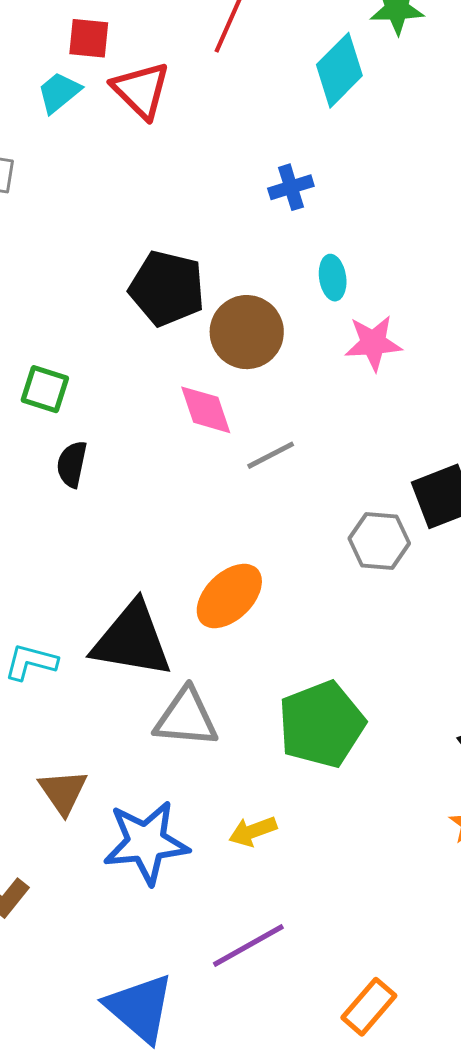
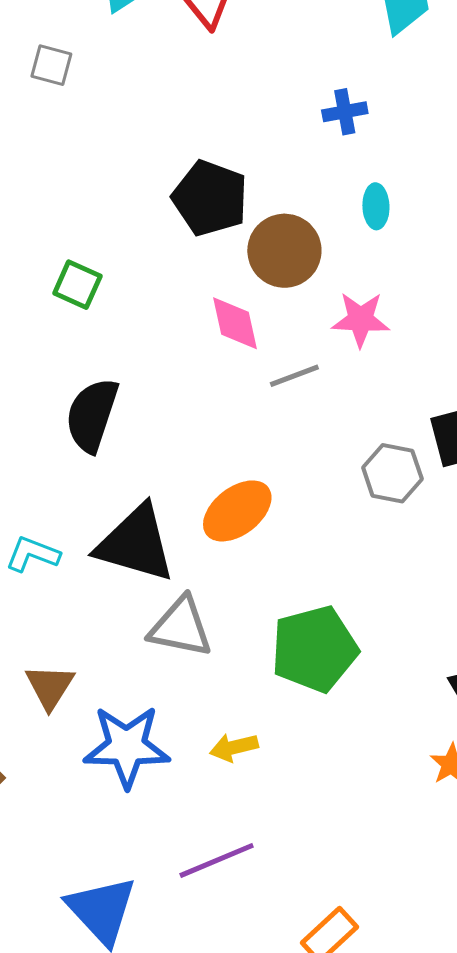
pink star: (373, 343) -> (361, 319), moved
black semicircle: (72, 464) -> (92, 415), moved, size x1.6

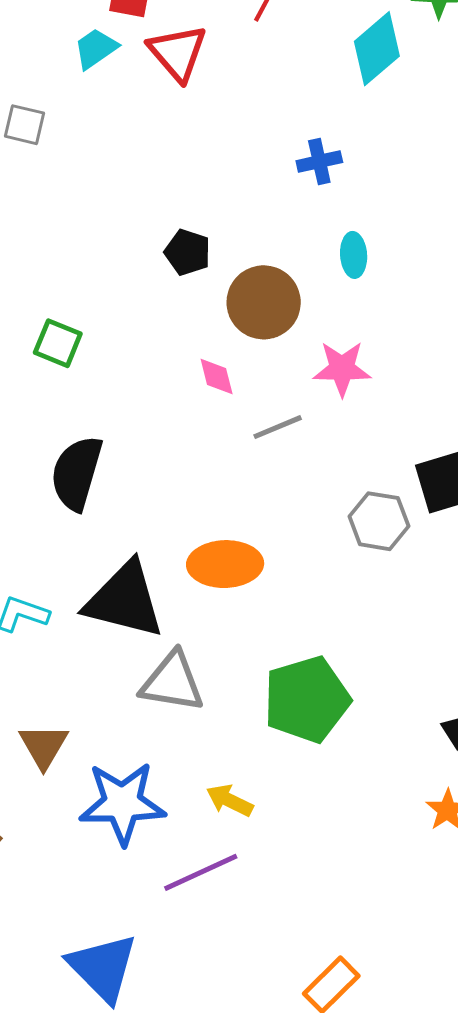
black pentagon: (210, 198) -> (188, 252), size x0.6
pink diamond: (235, 323) -> (217, 377), size x0.7
orange ellipse: (237, 511) -> (225, 564), turned 38
yellow arrow: (234, 747) -> (230, 800), turned 42
purple line: (217, 860) -> (201, 872), moved

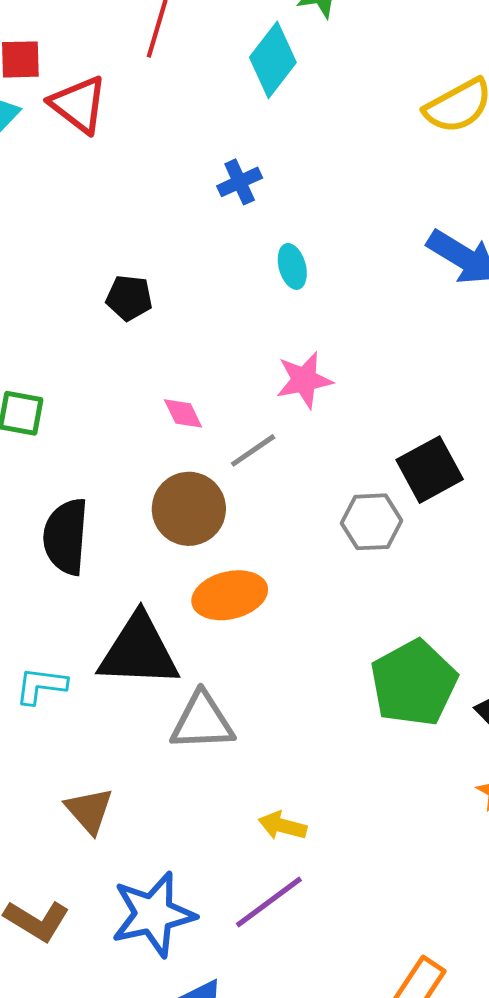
brown circle: (264, 302) -> (189, 509), moved
green pentagon: (307, 699) -> (414, 683), moved
blue star: (122, 803) -> (153, 914), moved

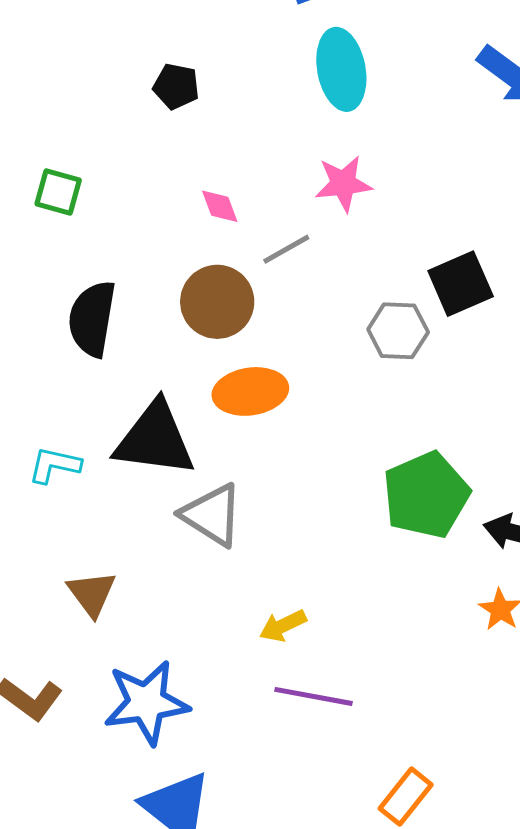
cyan ellipse: (292, 266) -> (341, 69), size x1.8
gray triangle: (202, 722) -> (212, 515), turned 30
yellow arrow: (282, 826) -> (283, 626), turned -45
purple line: (269, 902) -> (313, 696), moved, turned 42

